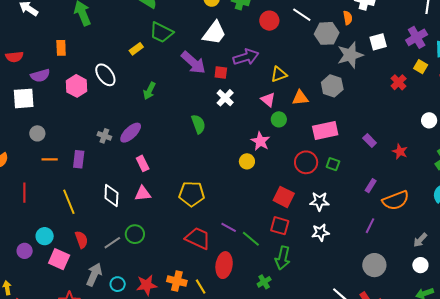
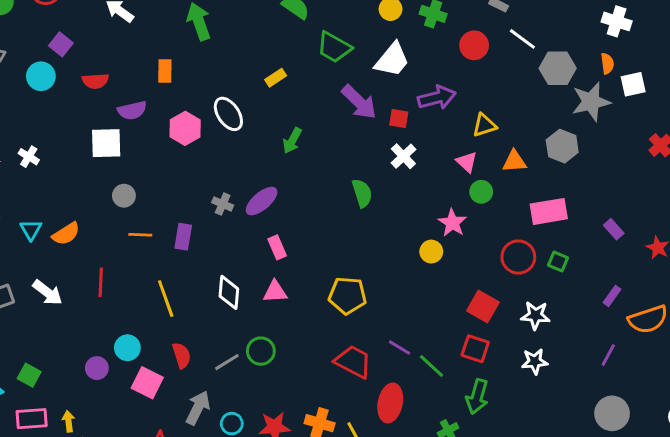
orange semicircle: (348, 18) -> (607, 63), moved
green trapezoid: (161, 32) -> (334, 47), moved

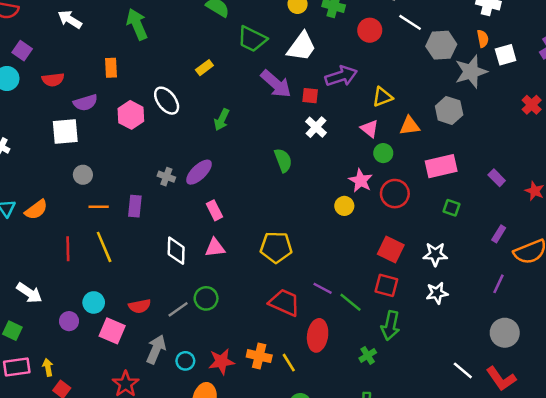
red circle: (518, 257) -> (395, 194), moved
white arrow: (47, 293) -> (29, 293), moved
yellow line: (166, 299) -> (104, 247), moved
red semicircle: (182, 355) -> (140, 306), turned 100

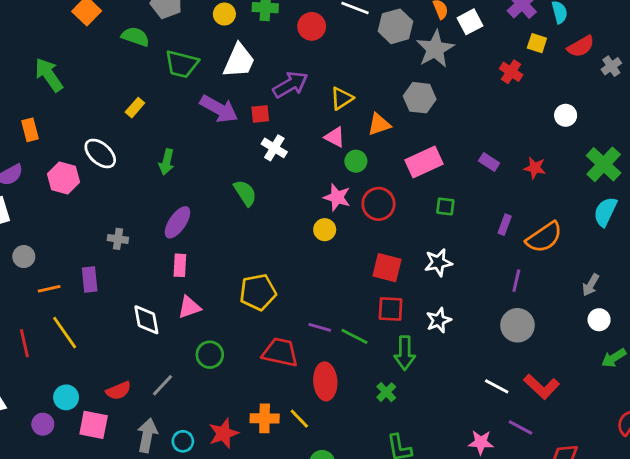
purple ellipse: (199, 172) -> (177, 222), moved
pink rectangle: (214, 210) -> (180, 265), turned 42
white star: (437, 293) -> (439, 320), moved
green circle: (206, 298) -> (210, 355), moved
gray circle: (505, 333) -> (517, 325), moved

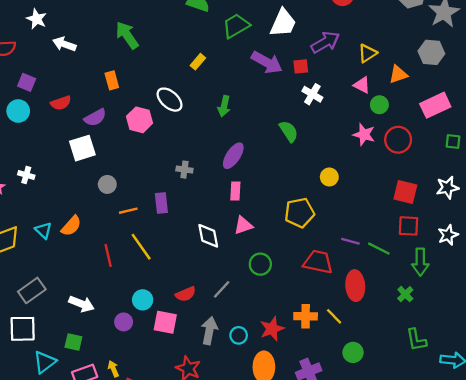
green trapezoid: (182, 64) -> (236, 26), turned 136
yellow circle: (325, 230) -> (329, 177), moved

